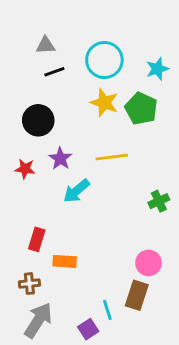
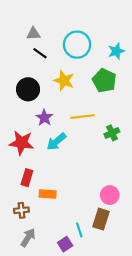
black line: (54, 72) -> (40, 53), turned 56
yellow star: (104, 103) -> (64, 81), moved
red star: (25, 169) -> (21, 143), moved, size x1.6
green cross: (159, 201) -> (112, 133), moved
gray arrow: (38, 320) -> (28, 238), size x0.7

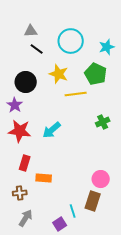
yellow line: (82, 117) -> (76, 94), moved
purple star: (44, 118) -> (15, 105), moved

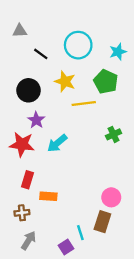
gray triangle: (31, 31) -> (20, 31), moved
purple star: (15, 105) -> (36, 120), moved

